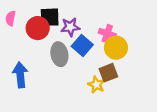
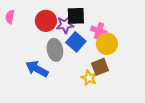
black square: (50, 17) -> (76, 16), moved
red circle: (38, 28) -> (46, 21), moved
blue arrow: (20, 75) -> (37, 69), moved, turned -55

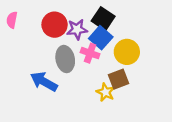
black square: (76, 16) -> (103, 19), moved, turned 36
pink cross: (99, 31) -> (90, 53), moved
blue square: (76, 42) -> (101, 38), moved

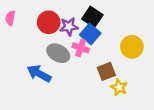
yellow circle: (127, 52) -> (132, 47), moved
gray ellipse: (65, 59) -> (58, 53), turned -50
yellow star: (105, 92) -> (119, 87), moved

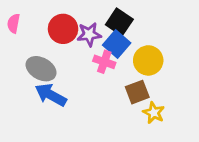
yellow circle: (132, 47) -> (148, 60), moved
gray ellipse: (58, 53) -> (41, 69), moved

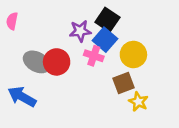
red circle: (63, 29) -> (57, 62), moved
blue arrow: (51, 95) -> (22, 97), moved

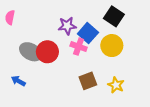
black square: (107, 20) -> (114, 16), moved
brown square: (123, 83) -> (88, 81), moved
blue arrow: (22, 97) -> (18, 81), size x0.6

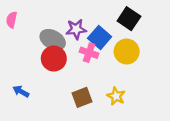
gray ellipse: (31, 52) -> (53, 40), moved
brown square: (88, 81) -> (82, 97), moved
yellow star: (116, 85) -> (116, 96), moved

